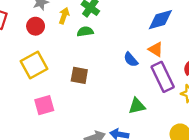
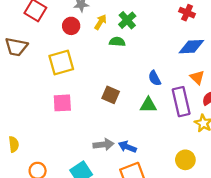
orange triangle: (156, 49) -> (197, 77), moved
brown square: (79, 75) -> (111, 95), moved
green triangle: (137, 106) -> (148, 105), moved

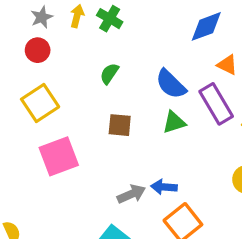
yellow arrow: (100, 22) -> (77, 16), moved
green semicircle: (117, 42) -> (109, 74), moved, turned -42
blue semicircle: (155, 78) -> (171, 84), size x1.5
pink square: (62, 103) -> (59, 156), size x1.4

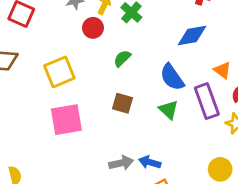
blue diamond: (206, 26) -> (192, 36), moved
red circle: (38, 50) -> (93, 28), moved
green triangle: (174, 122) -> (169, 110), turned 50

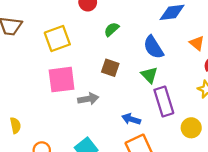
purple rectangle: (207, 101) -> (164, 102), moved
gray arrow: (121, 163) -> (88, 99), moved

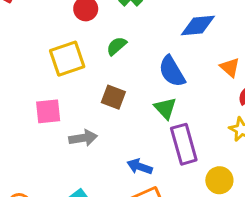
yellow square: (57, 39) -> (67, 59), moved
pink square: (62, 80) -> (48, 111), size x0.7

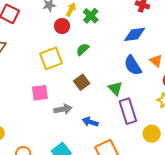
blue semicircle: (172, 71) -> (133, 65), moved
brown square: (113, 97) -> (82, 82), turned 35
blue arrow: (140, 167) -> (90, 122), moved

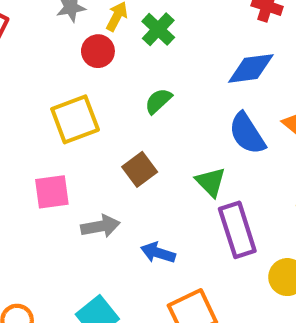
green semicircle: (83, 49) -> (158, 101), moved

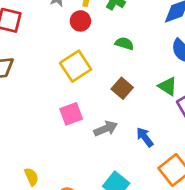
green semicircle: (158, 101) -> (124, 44), turned 72
blue arrow: (158, 253) -> (145, 137), turned 48

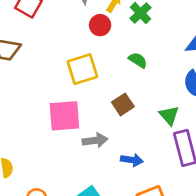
pink square: (71, 114) -> (64, 116), size x1.4
blue arrow: (145, 137) -> (132, 160), turned 120

